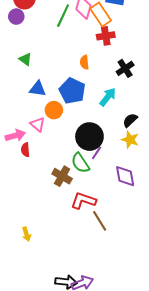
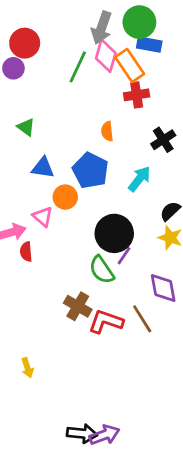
brown cross: (62, 176) -> (78, 306), moved
brown line: (100, 221) -> (142, 319), moved

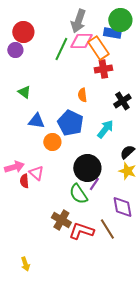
green circle: (139, 22) -> (120, 20), moved
pink diamond: (106, 56) -> (81, 41), turned 75
pink triangle: (43, 217) -> (36, 173), moved

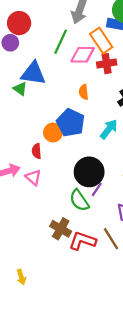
pink diamond: (81, 41) -> (83, 55), moved
blue triangle: (36, 121) -> (33, 73), moved, size x1.4
orange circle: (52, 142) -> (53, 132), moved
red semicircle: (24, 181) -> (37, 151), moved

